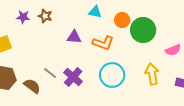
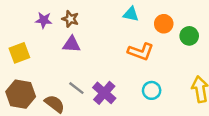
green circle: (143, 30) -> (189, 36), size x0.6
purple triangle: (74, 37) -> (72, 44), moved
cyan circle: (112, 75) -> (152, 90), size x0.6

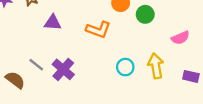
purple triangle: (72, 44) -> (53, 23), moved
cyan circle: (152, 90) -> (125, 67), moved

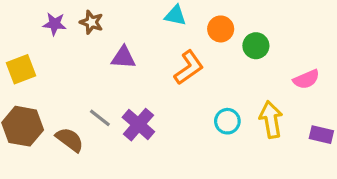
orange L-shape: (98, 30) -> (189, 68), turned -55

